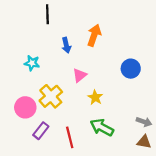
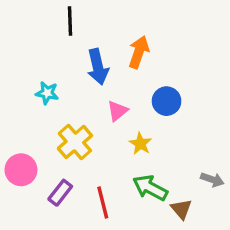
blue arrow: (66, 45) -> (98, 67), size x1.5
blue circle: (131, 69) -> (167, 101), moved
pink circle: (25, 107) -> (21, 170), moved
brown triangle: (144, 142) -> (181, 209), moved, turned 40

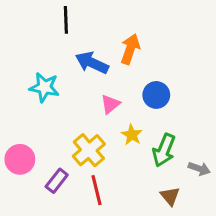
blue arrow: (98, 67) -> (92, 63), turned 128
cyan star: (47, 93) -> (44, 87), size x1.4
yellow cross: (75, 142) -> (89, 150), moved
green arrow: (150, 188) -> (164, 150), moved, turned -96

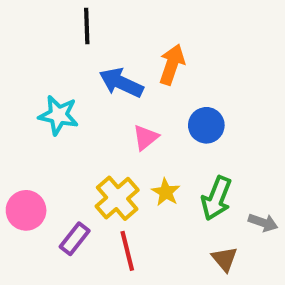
yellow star: (132, 135) -> (166, 192), moved

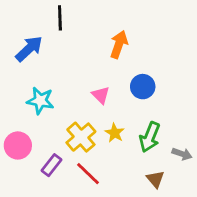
blue arrow: (121, 83) -> (29, 49), moved, turned 112
cyan star: (58, 115) -> (40, 101), moved
pink triangle: (146, 137) -> (101, 95), turned -36
red line: (127, 251) -> (88, 174), turned -32

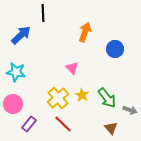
blue circle: (143, 87) -> (115, 49), moved
cyan star: (40, 101) -> (16, 72), moved
green arrow: (150, 137) -> (107, 98), turned -60
purple rectangle: (52, 165) -> (29, 124), moved

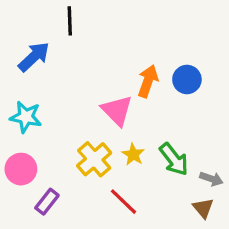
orange arrow: (85, 32) -> (148, 81), moved
pink triangle: (72, 68) -> (117, 110), size x1.5
red line: (63, 124) -> (123, 202), moved
brown triangle: (111, 128) -> (203, 208), moved

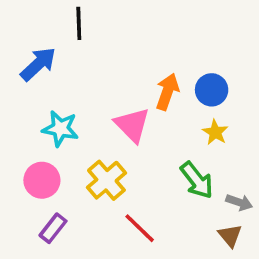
cyan star: (26, 117) -> (60, 129), moved
yellow star: (133, 154) -> (215, 132), moved
pink circle: (21, 169) -> (42, 180), moved

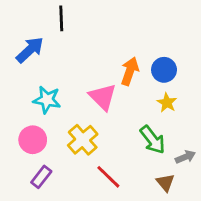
gray arrow: (239, 202) -> (185, 157), turned -42
brown triangle: (230, 236) -> (165, 183), moved

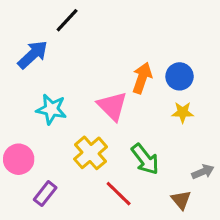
black line: (61, 18) -> (67, 20), turned 45
yellow star: (167, 103) -> (183, 112), turned -30
pink circle: (33, 140) -> (19, 159), moved
green arrow: (153, 140) -> (145, 159), moved

